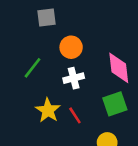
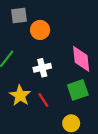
orange circle: (71, 47) -> (40, 30), moved

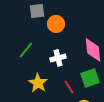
red line: (43, 100) -> (69, 87), moved

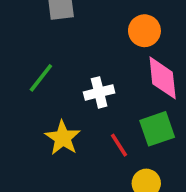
orange circle: (56, 24) -> (144, 31), moved

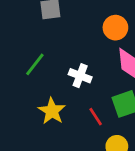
white cross: (99, 92) -> (80, 76), turned 35

